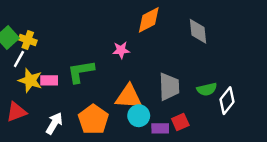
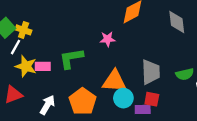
red square: (180, 122) -> (152, 99), moved, turned 35

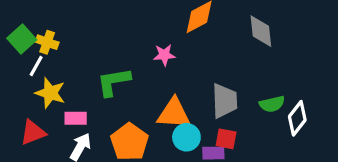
pink rectangle: (43, 66) -> (76, 118), moved

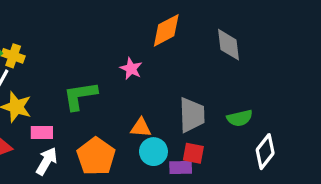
pink star: (164, 55) -> (131, 69), turned 30
orange triangle: (174, 113) -> (141, 128), size x0.6
white diamond: (297, 118) -> (265, 152), moved

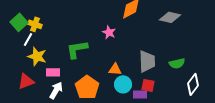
gray diamond: (228, 45) -> (170, 17), turned -70

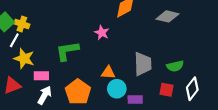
red square: (148, 85) -> (166, 90), moved

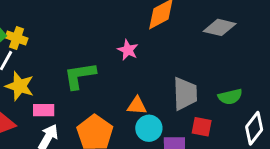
red square: (166, 90) -> (202, 127), moved

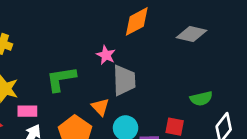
gray trapezoid: (185, 94) -> (124, 80), moved
orange triangle: (137, 106) -> (100, 107), moved, turned 42

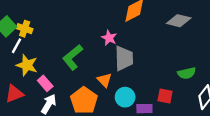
green L-shape: (61, 79) -> (73, 57), turned -30
pink rectangle: (27, 111) -> (45, 83), turned 49

